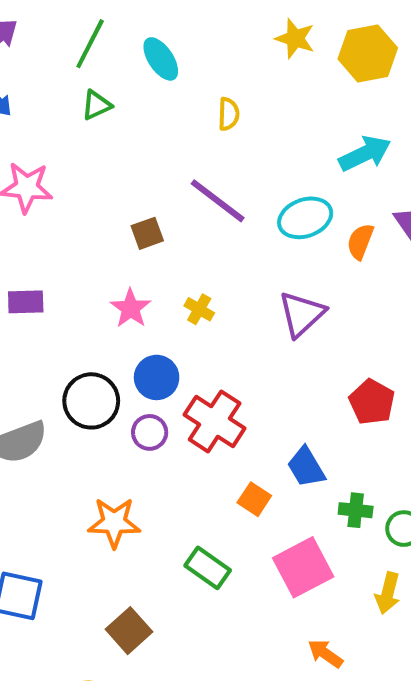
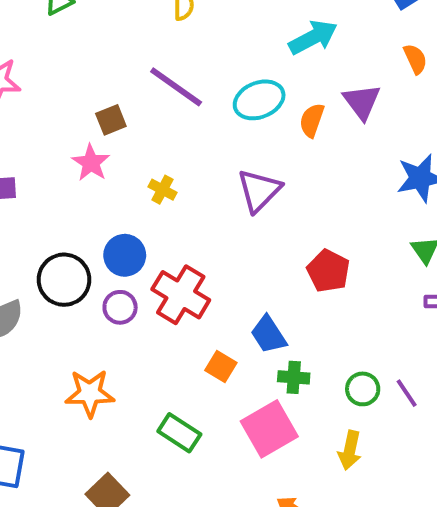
pink star: (130, 308) -> (91, 163), moved
green cross: (356, 510) -> (294, 377), moved

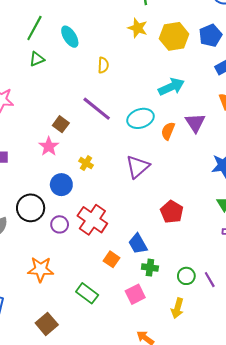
brown square: (111, 120) -> (61, 124), turned -35
blue circle: (125, 255) -> (61, 185), moved
pink square: (269, 429) -> (135, 294), size x0.7

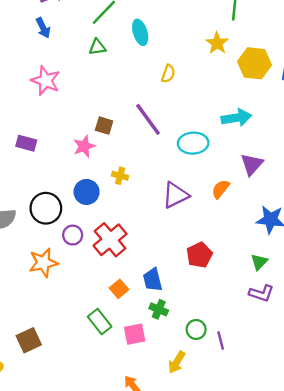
brown square: (61, 124) -> (104, 126), turned -35
orange semicircle: (168, 131) -> (220, 189), moved
yellow cross: (86, 163) -> (120, 176), turned -32
orange star: (41, 269) -> (43, 263), moved, turned -30
green rectangle: (87, 293) -> (100, 322), moved

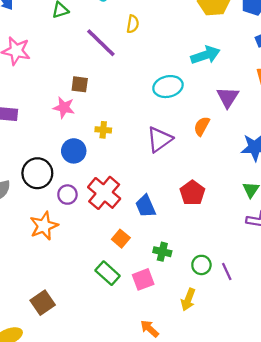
purple line: (148, 119) -> (101, 43), moved
pink star: (84, 146) -> (64, 107), turned -30
blue trapezoid: (153, 280) -> (146, 206), moved

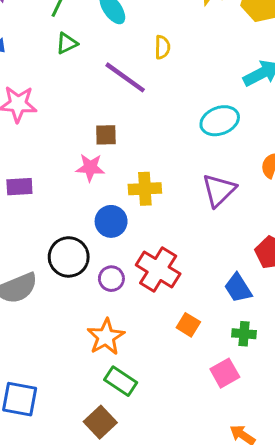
yellow cross: (103, 130) -> (145, 189), size x1.5
blue trapezoid: (146, 206) -> (238, 288), moved
orange star: (44, 226) -> (106, 337), moved
green rectangle: (108, 273) -> (121, 381), moved

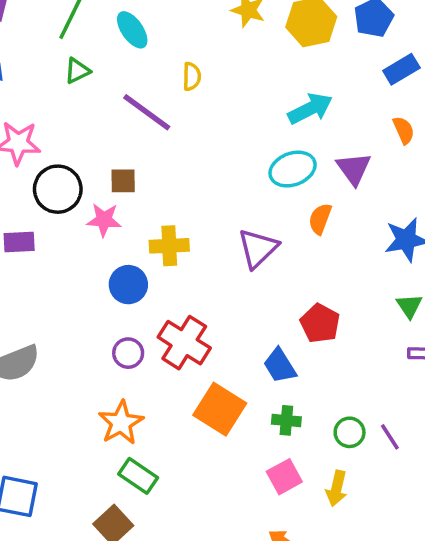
cyan ellipse: (220, 121) -> (293, 169), moved
black circle: (69, 257) -> (58, 189), moved
orange square: (188, 325) -> (220, 409), size x1.8
pink square: (225, 373) -> (284, 477), moved

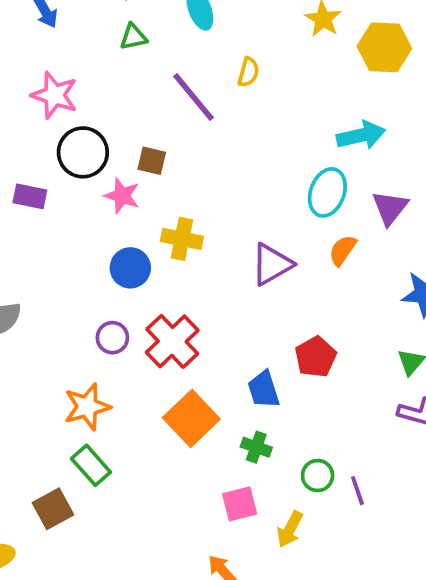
cyan ellipse: (293, 169) -> (327, 192), turned -63

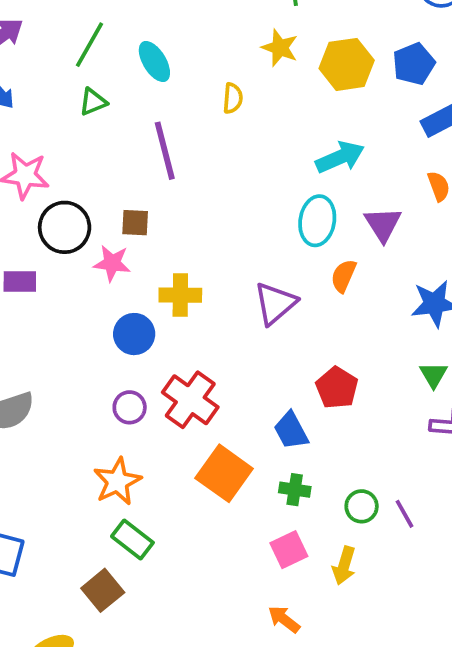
yellow semicircle: (248, 72) -> (233, 98), moved
purple line: (193, 97) -> (165, 151), turned 36

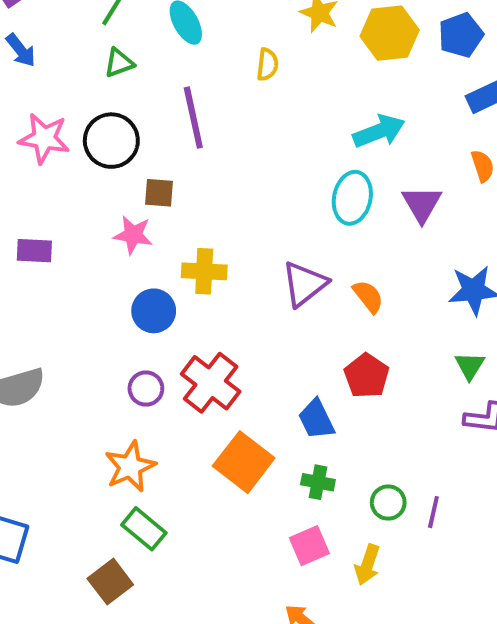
black circle: (65, 227) -> (111, 141), moved
orange semicircle: (344, 276) -> (368, 296), moved, turned 116
purple line: (404, 514) -> (433, 512), turned 40

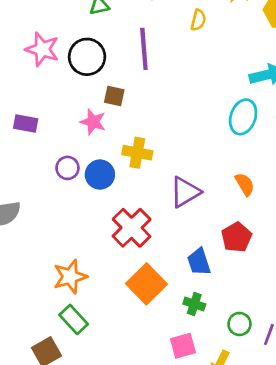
purple triangle: (304, 284) -> (185, 192), moved
purple circle: (146, 388) -> (67, 168), moved

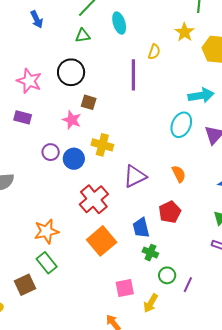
pink star: (42, 49) -> (29, 81), moved
purple line: (144, 49) -> (133, 75), moved
green cross: (194, 304) -> (150, 253), moved

